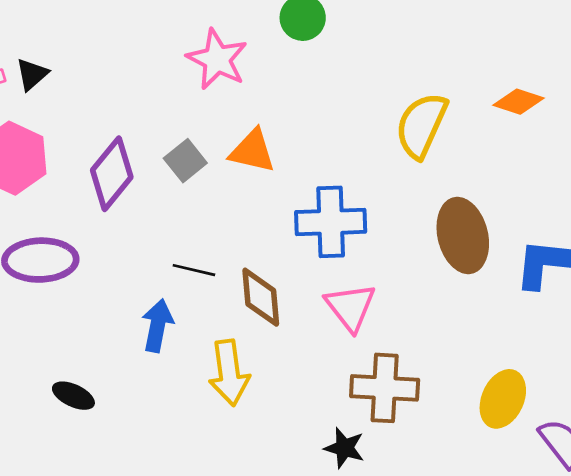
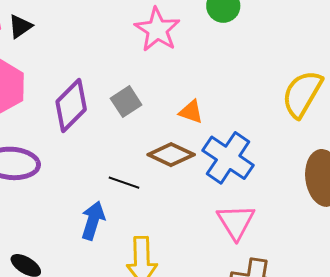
orange triangle: (252, 151) -> (191, 112), moved, size x0.7
blue cross: (331, 222) -> (228, 158), turned 30
brown diamond: (261, 297) -> (171, 155), moved, turned -66

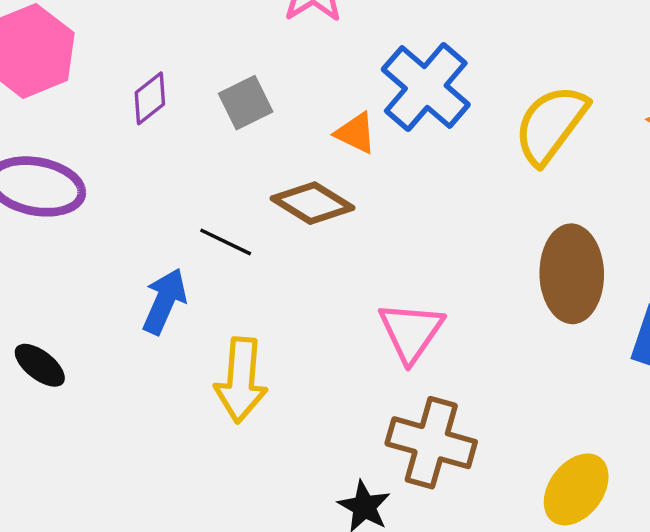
purple diamond: (71, 105) -> (150, 98), size x0.6
blue cross: (228, 158) -> (426, 87), moved

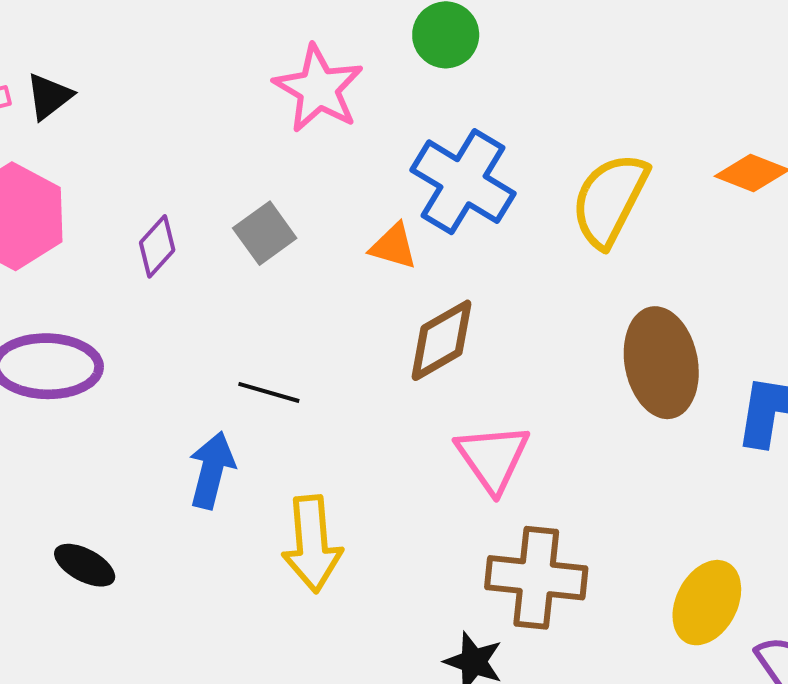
brown diamond: (312, 203) -> (441, 340), moved, turned -52

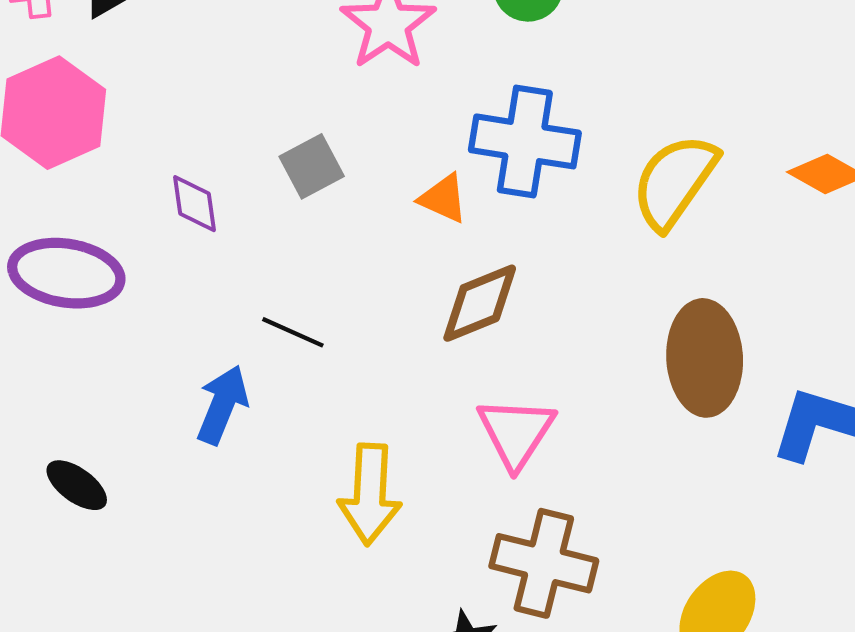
blue cross: (463, 182) -> (525, 141), turned -30
purple diamond: (157, 246) -> (194, 204), moved, turned -58
yellow arrow: (312, 544) -> (370, 494), moved

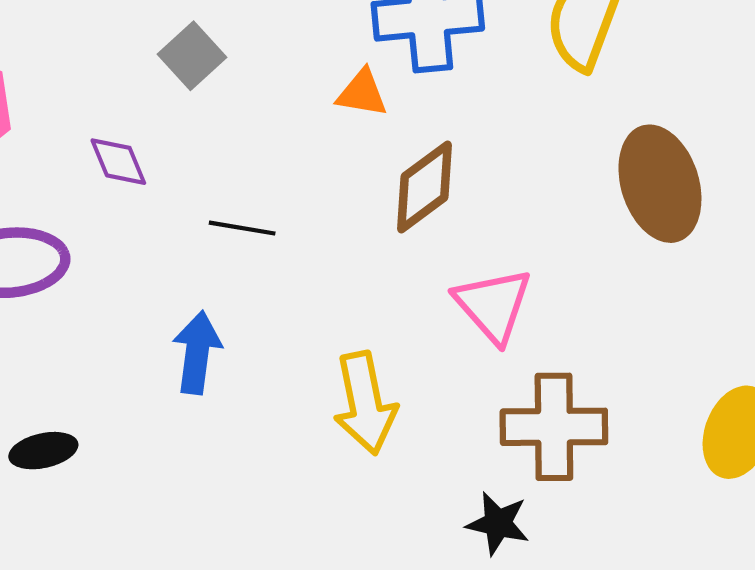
gray square: (312, 166) -> (192, 56), moved
black line: (293, 332) -> (242, 228), moved
black ellipse: (77, 485) -> (43, 451), moved, turned -34

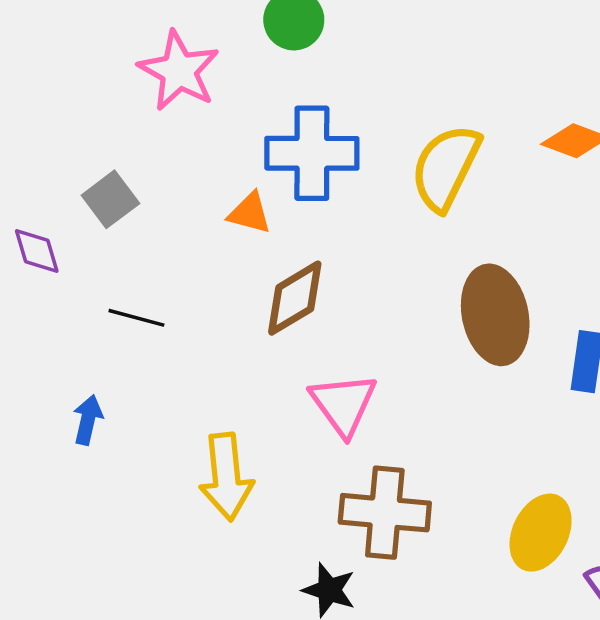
gray square: (192, 56) -> (110, 199), moved
blue arrow: (197, 353) -> (88, 420), size x0.7

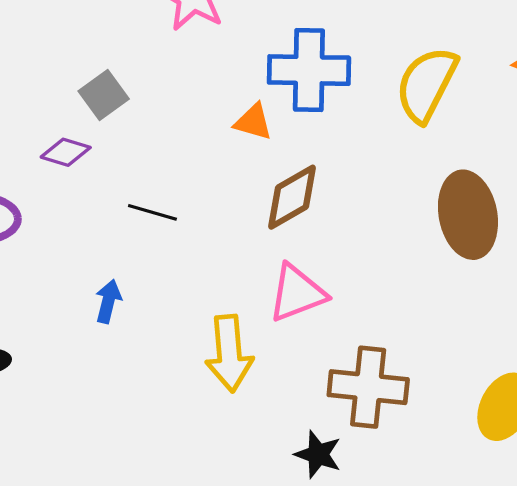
gray square: (110, 199) -> (104, 95), moved
purple diamond: (37, 251) -> (66, 152), turned -57
pink triangle: (343, 404) -> (297, 293), moved, turned 44

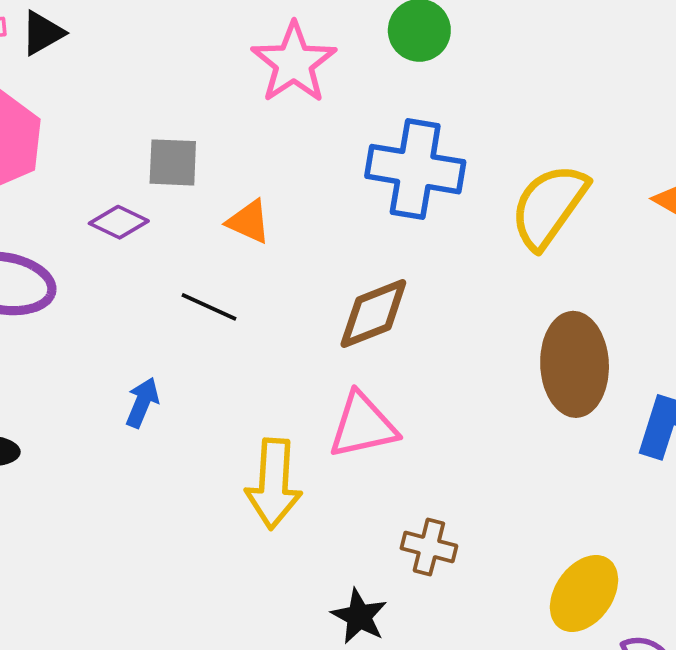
gray square: (104, 95) -> (173, 162), turned 30
orange triangle: (253, 122) -> (249, 222), moved
brown cross: (368, 387) -> (429, 547), size x0.6

